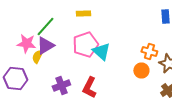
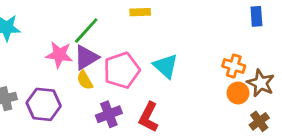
pink pentagon: (85, 44) -> (122, 70), moved
yellow semicircle: (37, 56) -> (85, 80), moved, turned -56
orange circle: (141, 70) -> (238, 93), moved

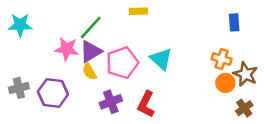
blue rectangle: (256, 16) -> (234, 22), moved

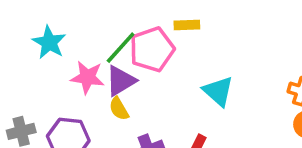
cyan star: (20, 25) -> (49, 42), moved, turned 30
pink pentagon: (122, 63) -> (152, 49), moved

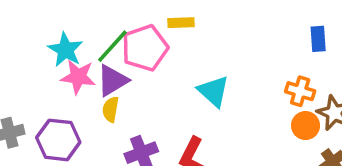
cyan star: (49, 42) -> (65, 50), moved
yellow semicircle: (119, 109) -> (111, 109), turned 40

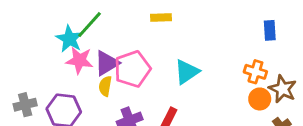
green line: (112, 46) -> (89, 25), moved
pink pentagon: (145, 48) -> (132, 69), moved
cyan triangle: (213, 91) -> (187, 72), turned 44

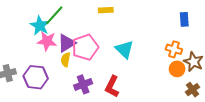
cyan triangle: (187, 72) -> (124, 49), turned -42

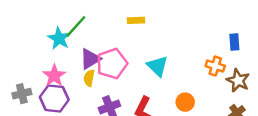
blue rectangle: (184, 19) -> (234, 42), moved
pink star: (47, 41) -> (54, 76), moved, turned 30
orange circle: (177, 69) -> (185, 102), moved

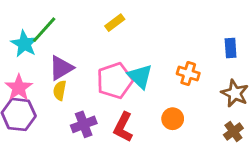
yellow rectangle: (136, 20) -> (115, 23), turned -35
pink pentagon: (112, 64) -> (115, 81), moved
orange cross: (215, 66) -> (188, 74), moved

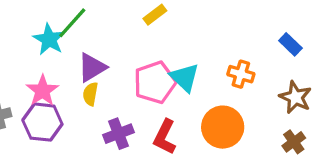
blue rectangle: (231, 48) -> (290, 44), turned -42
orange circle: (173, 119) -> (223, 127), size x1.6

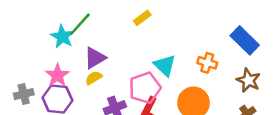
blue rectangle: (290, 44) -> (245, 40), size x1.6
pink pentagon: (155, 82) -> (145, 88), moved
yellow semicircle: (90, 94) -> (94, 78), turned 49

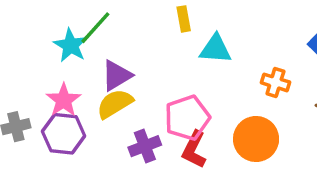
yellow rectangle: (142, 18) -> (184, 19), turned -63
cyan triangle: (165, 65) -> (215, 49), moved, turned -40
yellow semicircle: (94, 78) -> (115, 104), size x1.5

